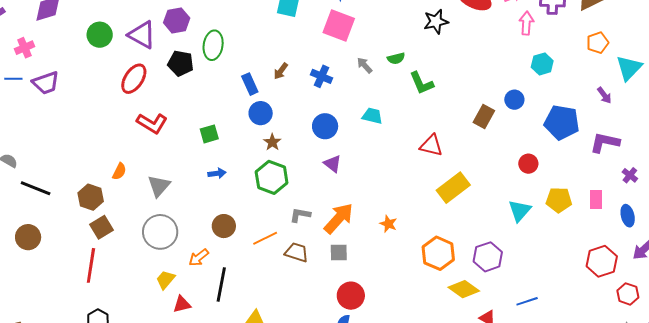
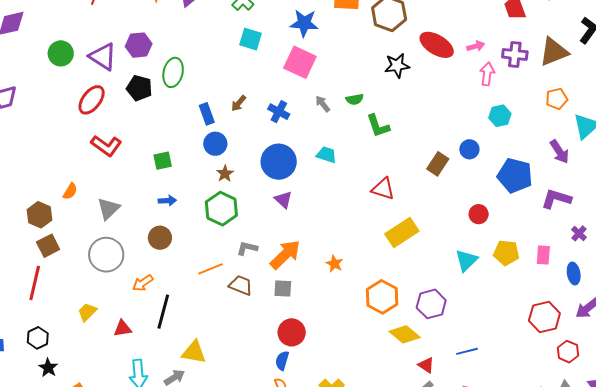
purple arrow: (604, 95) -> (560, 152), size x1.4
blue circle: (325, 126) -> (279, 162), size x1.4
brown circle: (224, 226) -> (160, 238), moved
yellow trapezoid: (166, 280) -> (87, 312), moved

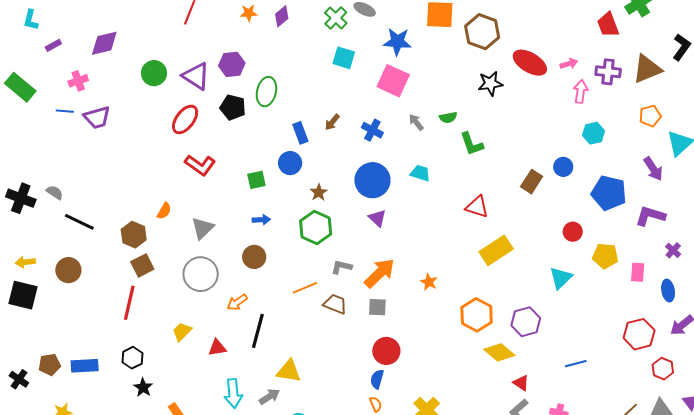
blue circle: (215, 144) -> (290, 163), moved
yellow pentagon: (506, 253) -> (605, 256), moved
blue line: (467, 351) -> (576, 364), moved

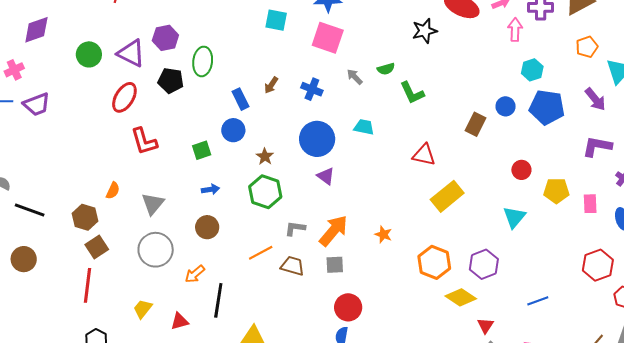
red L-shape: (200, 165) -> (144, 141), turned 44
blue pentagon: (609, 193) -> (547, 107), moved
red triangle: (521, 383) -> (485, 326), turned 36

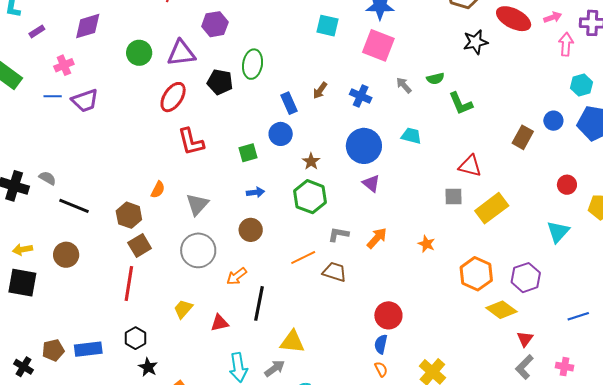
purple hexagon: (165, 38) -> (215, 24), moved
purple triangle: (131, 53) -> (181, 53), turned -36
orange arrow: (334, 231) -> (377, 238), size x0.7
gray square: (335, 265) -> (454, 196), moved

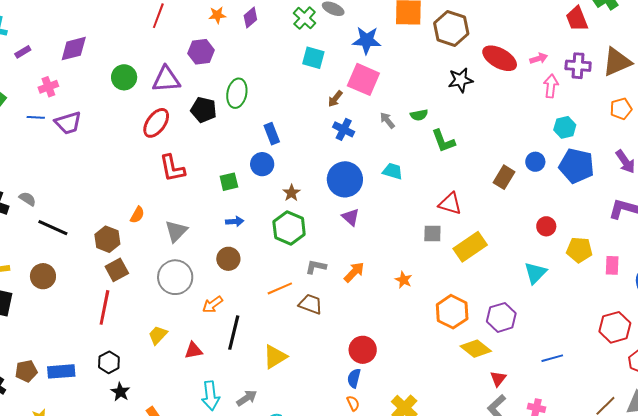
brown arrow: (320, 90) -> (335, 99), moved
yellow triangle: (292, 342) -> (275, 357), moved, turned -40

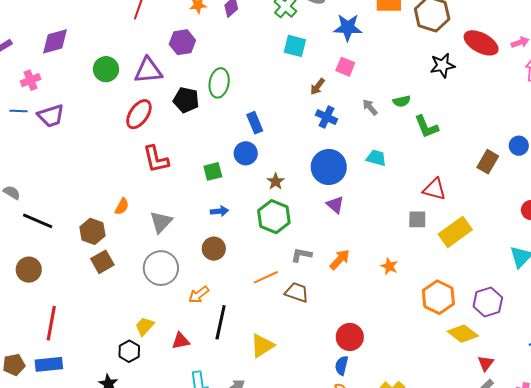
pink square: (363, 79) -> (345, 67), size x0.6
red line: (104, 307) -> (51, 323), moved
black hexagon: (109, 362) -> (129, 351), moved

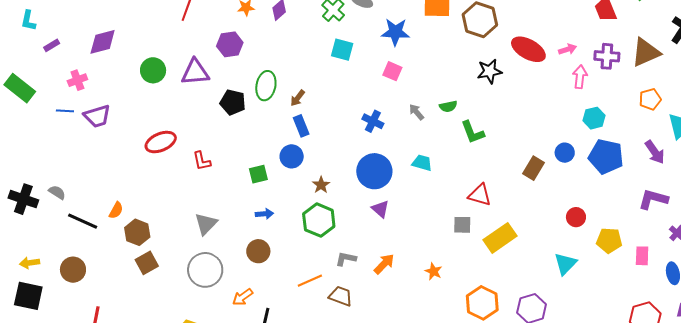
brown arrow: (318, 87) -> (298, 98), moved
red ellipse: (139, 114) -> (161, 142), moved, turned 32
red L-shape: (156, 159) -> (202, 161), size x0.7
orange semicircle: (122, 206) -> (116, 210), moved

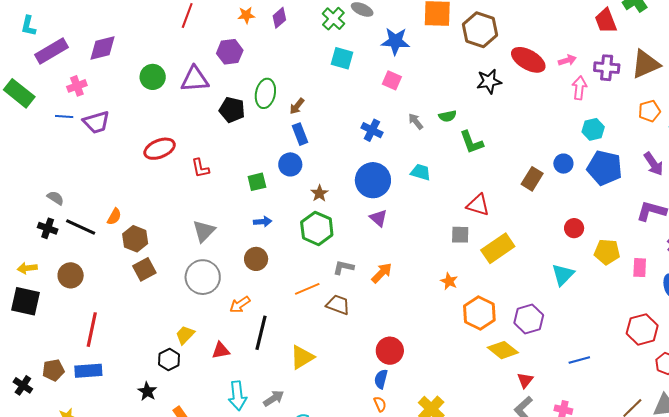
purple rectangle: (52, 45) -> (52, 51), size x2.0
black cross: (23, 199) -> (48, 228), moved, size x0.7
orange star: (434, 271) -> (449, 281), moved

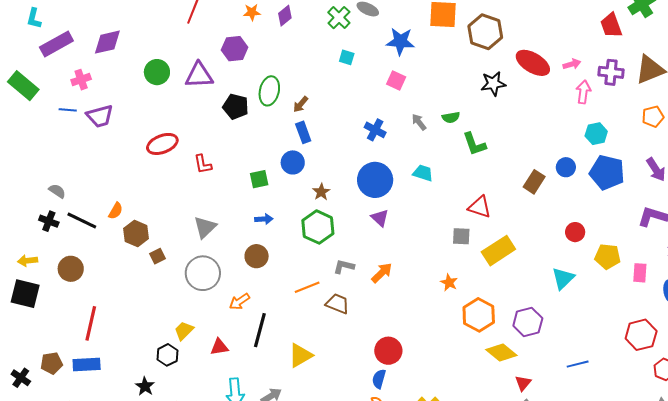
cyan square: (342, 58) -> (347, 57), size x0.7
brown square: (144, 269) -> (157, 256), moved, size x0.7

